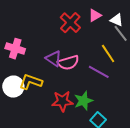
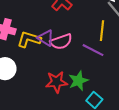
yellow line: (108, 54) -> (102, 31), turned 42
yellow L-shape: (31, 82) -> (29, 39), moved

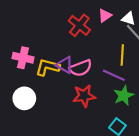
green star: (78, 81) -> (124, 96), moved
red star: (56, 82) -> (84, 96), moved

